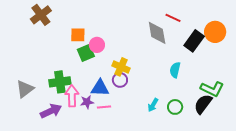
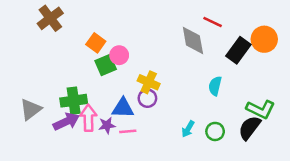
orange square: (78, 35) -> (96, 43), turned 35
purple arrow: (51, 111) -> (66, 122), moved

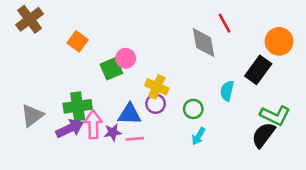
brown cross: (50, 18) -> (30, 19), moved
red line: (213, 22) -> (224, 23), turned 36
orange square: (96, 43) -> (78, 41), moved
black rectangle: (238, 50) -> (258, 70), moved
green circle: (215, 131) -> (193, 109), moved

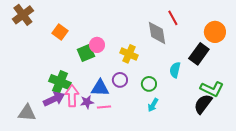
yellow cross: (157, 87) -> (129, 54), moved
green cross: (78, 106) -> (60, 82), turned 30
gray triangle: (32, 115) -> (27, 113), moved, turned 42

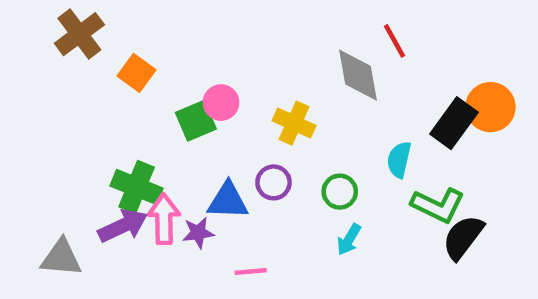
brown cross: (23, 15) -> (79, 34), moved
orange circle: (215, 32) -> (490, 107), moved
green L-shape: (212, 89) -> (438, 205), moved
pink line: (104, 107) -> (251, 271), moved

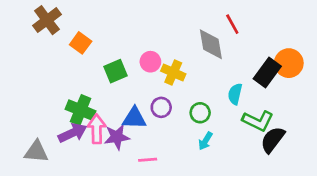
pink circle: (221, 103) -> (150, 62), moved
purple star: (198, 233) -> (117, 137), size x1.4

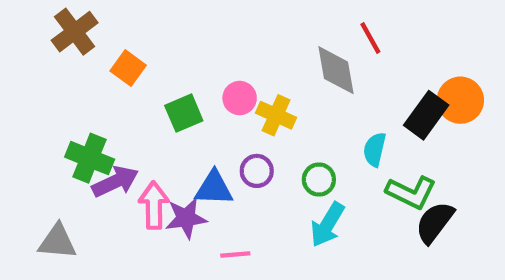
green cross: (81, 110) -> (90, 158), moved
purple arrow: (73, 133) -> (115, 182), moved
cyan arrow: (205, 141) -> (327, 225), size x1.5

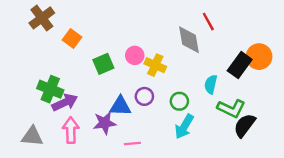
pink arrow: (154, 205) -> (71, 130), moved

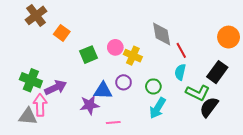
red line: (208, 22) -> (181, 50), moved
orange circle: (259, 57) -> (229, 37), moved
black rectangle: (240, 65) -> (217, 72), moved
green cross: (50, 89) -> (31, 80), moved
pink arrow: (71, 130) -> (40, 105), moved

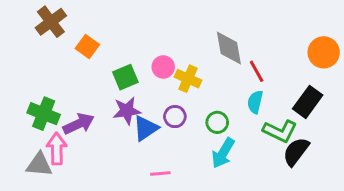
blue triangle: (103, 91) -> (146, 128), turned -36
purple star: (90, 105) -> (127, 111), moved

